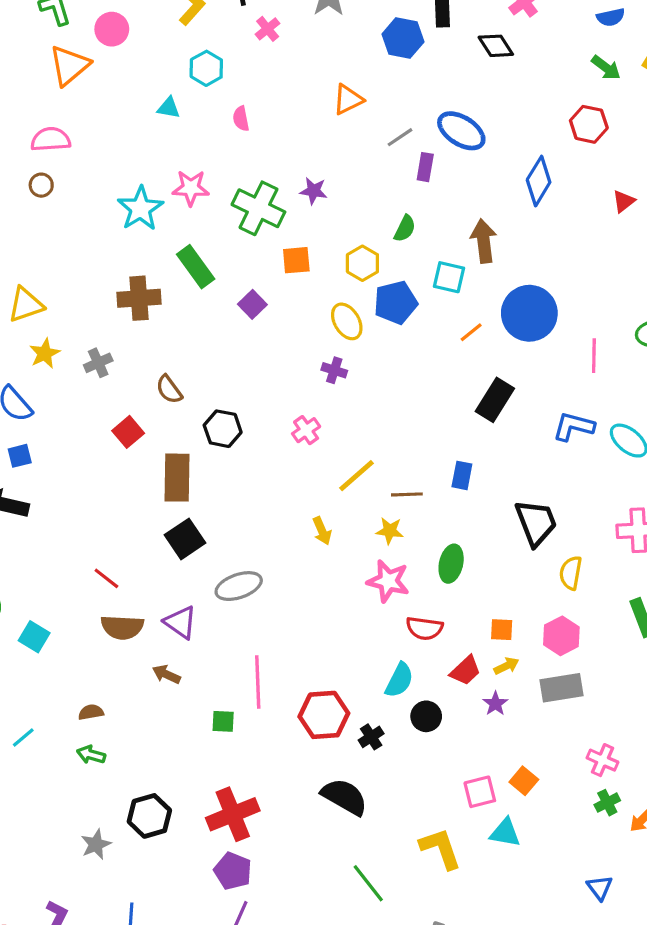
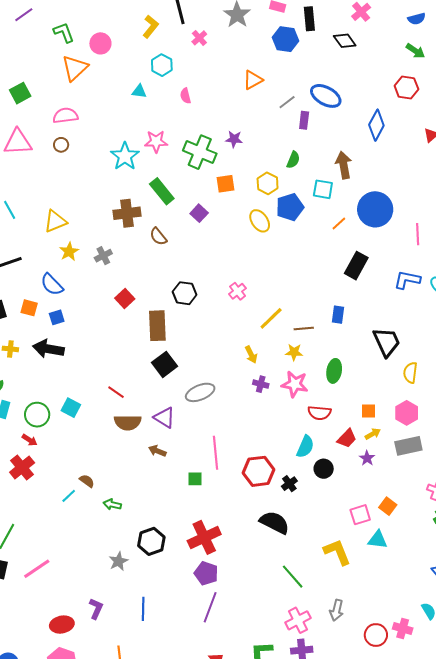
purple cross: (334, 370) -> (261, 384), moved
brown semicircle: (169, 389) -> (158, 237), moved
cyan square: (34, 637) -> (71, 408), moved
brown semicircle: (91, 712) -> (87, 481), moved, turned 49

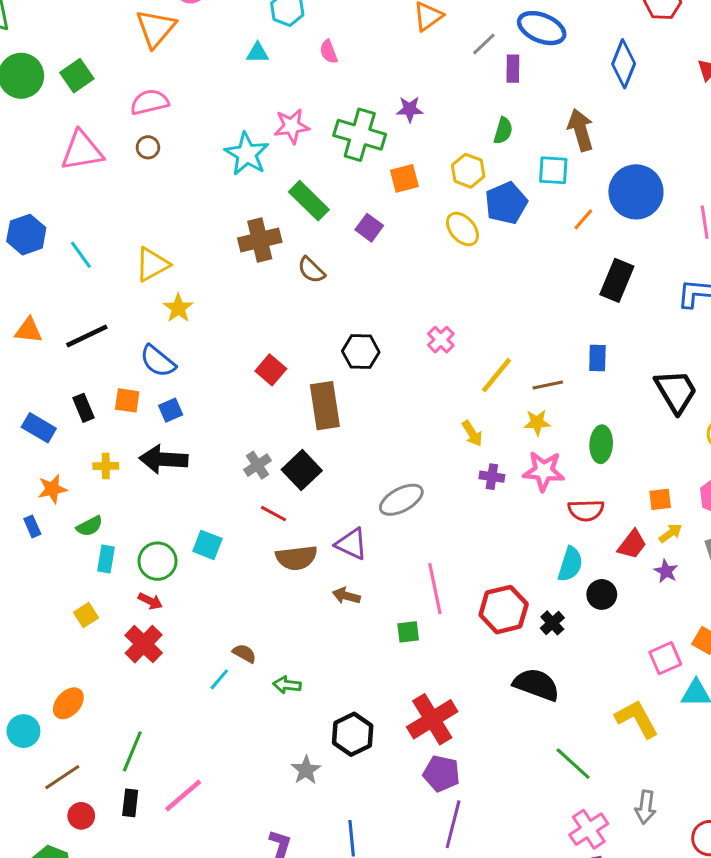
gray cross: (103, 256) -> (258, 465), moved
black square: (164, 364) -> (302, 470), moved

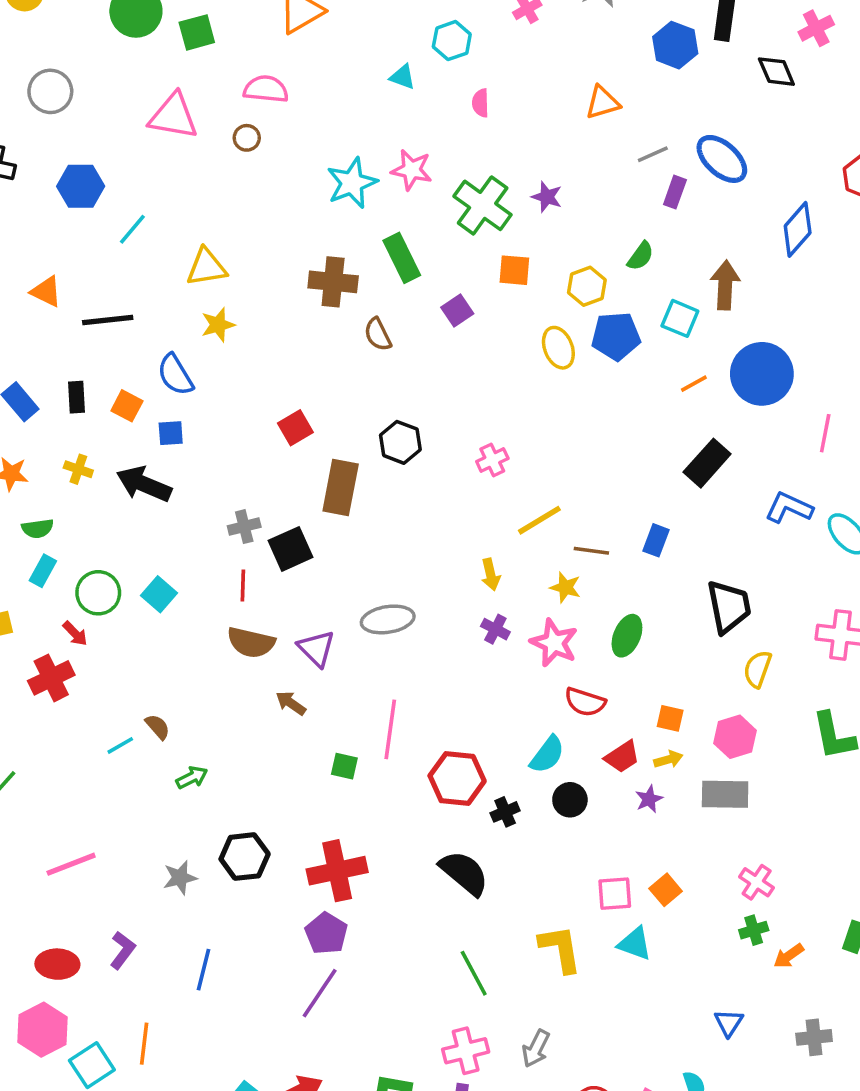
cyan line: (81, 255) -> (132, 229), turned 56
red line: (273, 514) -> (243, 585), turned 44
green arrow: (287, 685) -> (192, 778), turned 128
pink line: (183, 795) -> (71, 864), moved

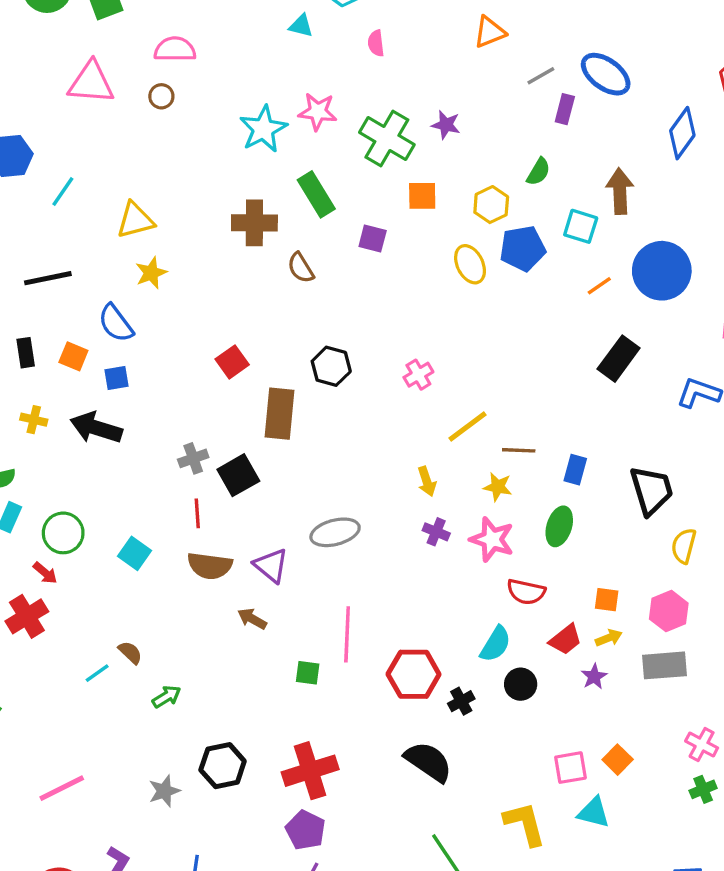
purple square: (457, 310) -> (373, 239), turned -36
blue rectangle: (656, 540) -> (575, 470), moved
cyan square: (159, 594) -> (135, 553), moved

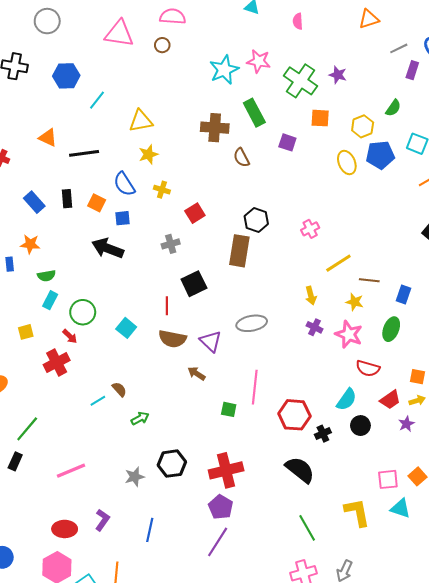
brown rectangle: (280, 414) -> (239, 251), moved
yellow cross: (34, 420) -> (162, 190), moved
gray cross: (193, 458) -> (171, 244), moved

